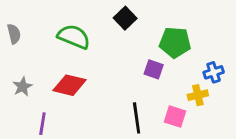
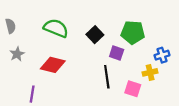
black square: (125, 18) -> (95, 35), moved
gray star: (22, 87) -> (17, 54), moved
black line: (137, 118) -> (107, 77), moved

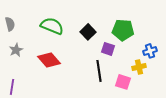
red diamond: (53, 65) -> (49, 60), turned 35
purple line: (32, 94) -> (12, 87), moved

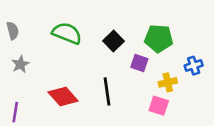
red diamond: (49, 60) -> (63, 97), moved
yellow cross: (139, 67) -> (168, 82), moved
black line: (99, 71) -> (107, 91), moved

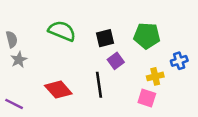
gray semicircle: (13, 31) -> (12, 39), moved
black square: (113, 41) -> (105, 38), turned 30
purple square: (139, 63) -> (116, 61), moved, turned 35
purple line: (15, 112) -> (14, 104), turned -72

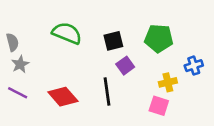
purple line: (14, 104) -> (18, 93), moved

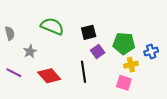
green pentagon: (159, 38) -> (124, 43), moved
gray star: (20, 64) -> (30, 51), moved

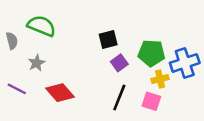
green semicircle: (52, 26) -> (42, 26), moved
blue cross: (151, 51) -> (185, 63), size x1.6
black line: (84, 72) -> (119, 98), moved, turned 30

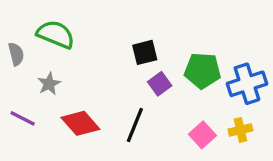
yellow cross: (160, 79) -> (240, 130), moved
black line: (119, 98) -> (135, 125), moved
pink square: (151, 101) -> (202, 135), turned 30

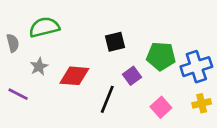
green semicircle: (56, 34) -> (44, 27), turned -36
purple square: (160, 84) -> (132, 76), moved
red diamond: (80, 123) -> (74, 76), moved, turned -44
yellow cross: (240, 130) -> (202, 103), moved

